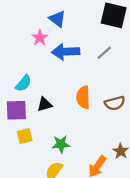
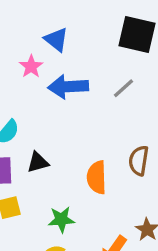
orange semicircle: (83, 97) -> (97, 177), moved
brown semicircle: (115, 103) -> (139, 161), turned 114

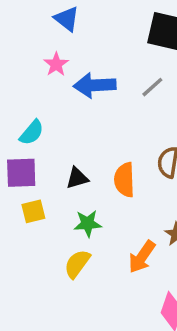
blue triangle: (56, 40) -> (67, 19), moved
black triangle: (38, 162) -> (77, 178), moved

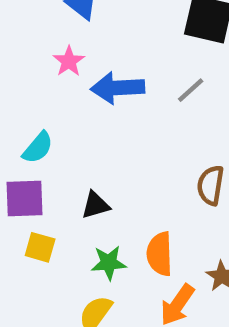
orange semicircle: (124, 180) -> (160, 254), moved
yellow square: (33, 211) -> (40, 247), turned 30

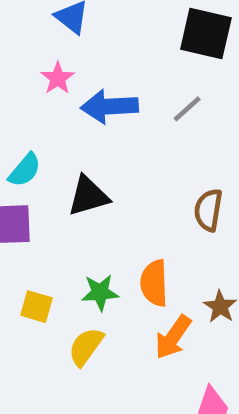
black triangle: (95, 205) -> (88, 196), moved, size x1.4
yellow square: (40, 247) -> (36, 307), moved

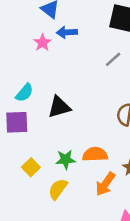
blue arrow: (109, 106) -> (67, 32), moved, size x0.7
orange semicircle: (154, 283) -> (95, 154), turned 90
yellow square: (36, 307) -> (31, 167), turned 30

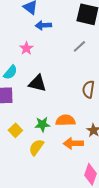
pink star: (42, 43) -> (26, 48), moved
black triangle: (59, 107) -> (37, 83), turned 30
orange arrow: (105, 184) -> (73, 143), turned 54

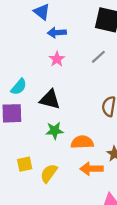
pink star: (26, 48) -> (57, 59), moved
green star: (42, 124) -> (55, 131), moved
yellow square: (15, 130) -> (25, 164), moved, turned 32

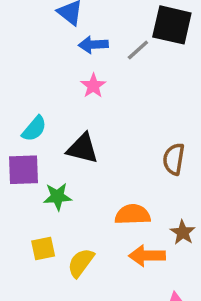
gray line: (98, 57) -> (138, 50), moved
green star: (55, 131) -> (58, 197), moved

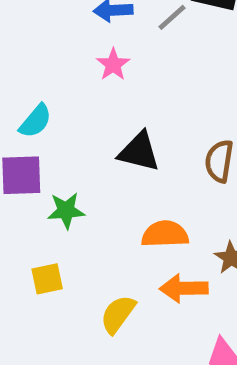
black triangle: (83, 148) -> (139, 152), moved
yellow semicircle: (81, 263) -> (118, 314), moved

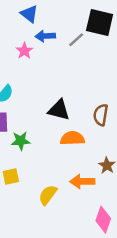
pink star: (113, 64) -> (24, 51), moved
orange semicircle: (165, 234) -> (72, 138), moved

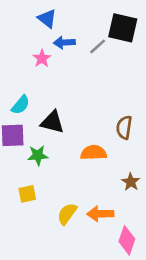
black triangle: (59, 110) -> (52, 122), moved
orange arrow: (82, 181) -> (100, 214), moved

